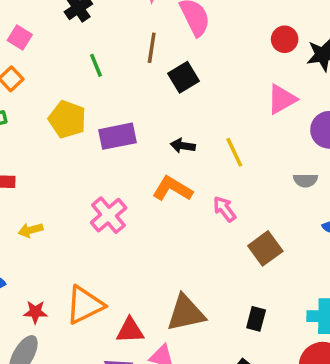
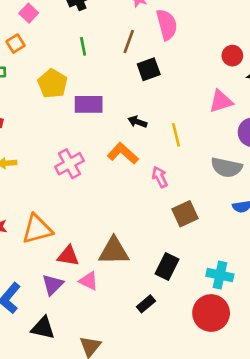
gray semicircle: (305, 180) -> (226, 167), size x1.6
black rectangle: (256, 319) -> (167, 266), size x1.4

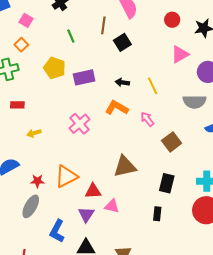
red circle: (232, 56) -> (172, 20), moved
brown triangle: (114, 251) -> (125, 166), moved
black rectangle: (146, 304) -> (157, 214), turned -32

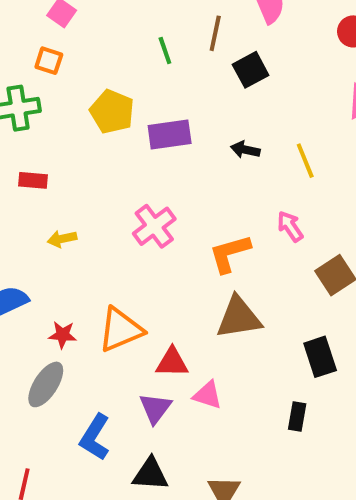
green line: (71, 36) -> (165, 50), moved
orange square: (21, 45) -> (49, 61), turned -32
orange L-shape: (117, 108) -> (230, 253), moved, turned -50
black rectangle: (167, 183) -> (320, 357), turned -36

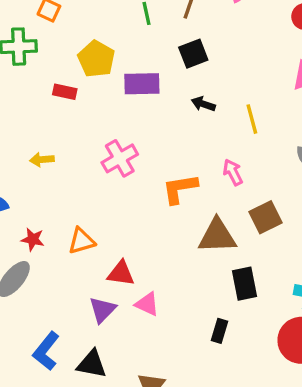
black square: (251, 70) -> (193, 54), moved
red rectangle: (33, 180) -> (65, 92), moved
brown triangle: (239, 318) -> (217, 236), moved
orange triangle: (121, 330) -> (81, 241), size x0.7
blue L-shape: (95, 437) -> (46, 351), moved

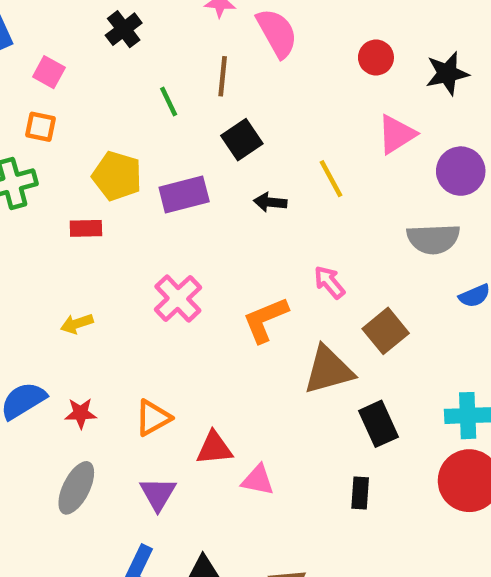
yellow line: (252, 119) -> (331, 179), moved
red star: (33, 239) -> (81, 413), moved
purple triangle: (102, 310) -> (158, 494), moved

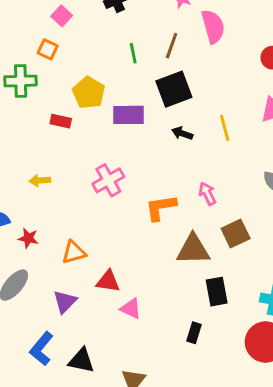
black square: (242, 140) -> (174, 89), size x1.4

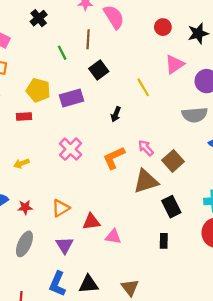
black square: (174, 89) -> (99, 70), size x0.7
black arrow: (182, 133) -> (116, 114), moved, turned -72
pink arrow: (207, 194) -> (146, 148), moved

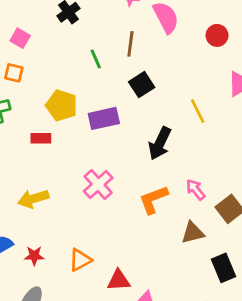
red circle: (163, 27) -> (217, 35), moved
black arrow: (116, 114) -> (160, 143), size x1.6
yellow arrow: (21, 163) -> (33, 199), size x1.5
brown triangle: (146, 181) -> (193, 233), size x0.7

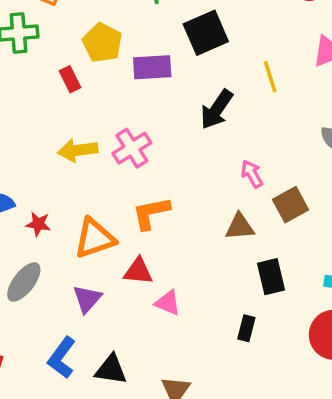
black square: (142, 85) -> (206, 33), size x1.4
red rectangle: (41, 138) -> (70, 79), turned 54
yellow arrow: (33, 199) -> (78, 150), moved
orange L-shape: (153, 199) -> (151, 213), moved
orange triangle: (80, 260) -> (95, 238), size x1.4

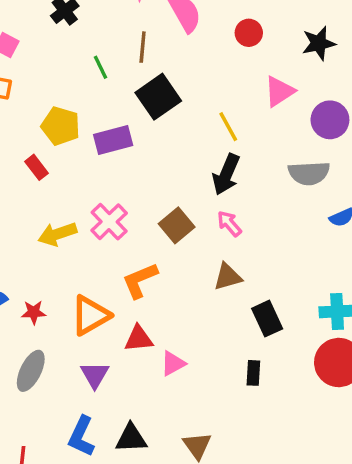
black arrow: (217, 109) -> (226, 174), moved
brown square: (290, 205) -> (177, 225), moved
pink triangle: (168, 303) -> (173, 363), turned -40

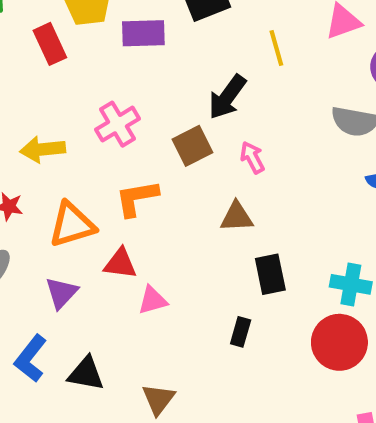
red rectangle: (37, 167) -> (50, 44), size x1.4
black arrow: (226, 174) -> (227, 97), moved
yellow arrow: (57, 234) -> (43, 149), moved

